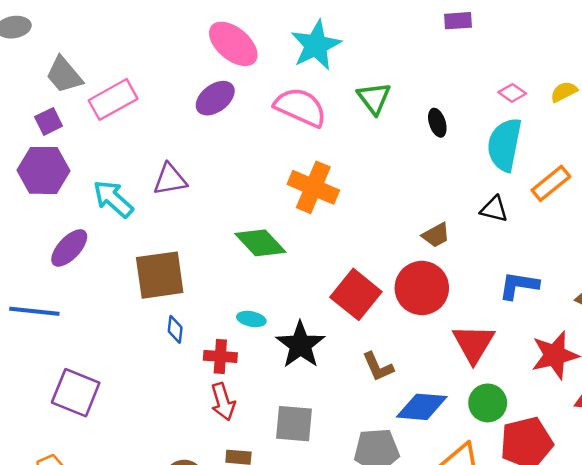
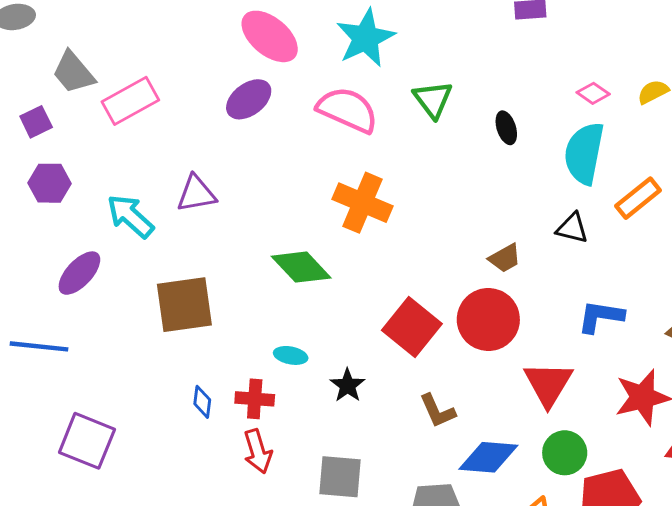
purple square: (49, 121) -> (36, 122), moved
purple hexagon: (43, 170) -> (49, 183), size x0.7
blue diamond: (175, 329) -> (202, 402), moved
black star: (300, 345) -> (348, 385), size x0.6

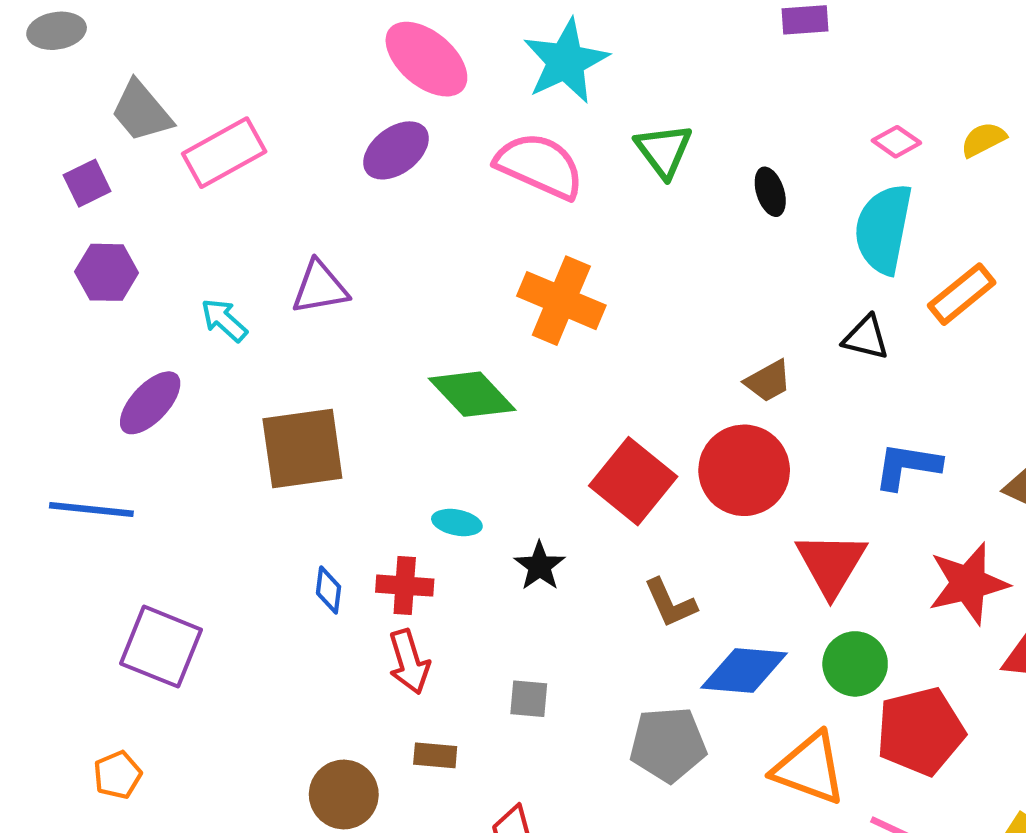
cyan arrow: (130, 216) -> (224, 320), size x0.7
gray square: (340, 477) -> (529, 699), size x0.6

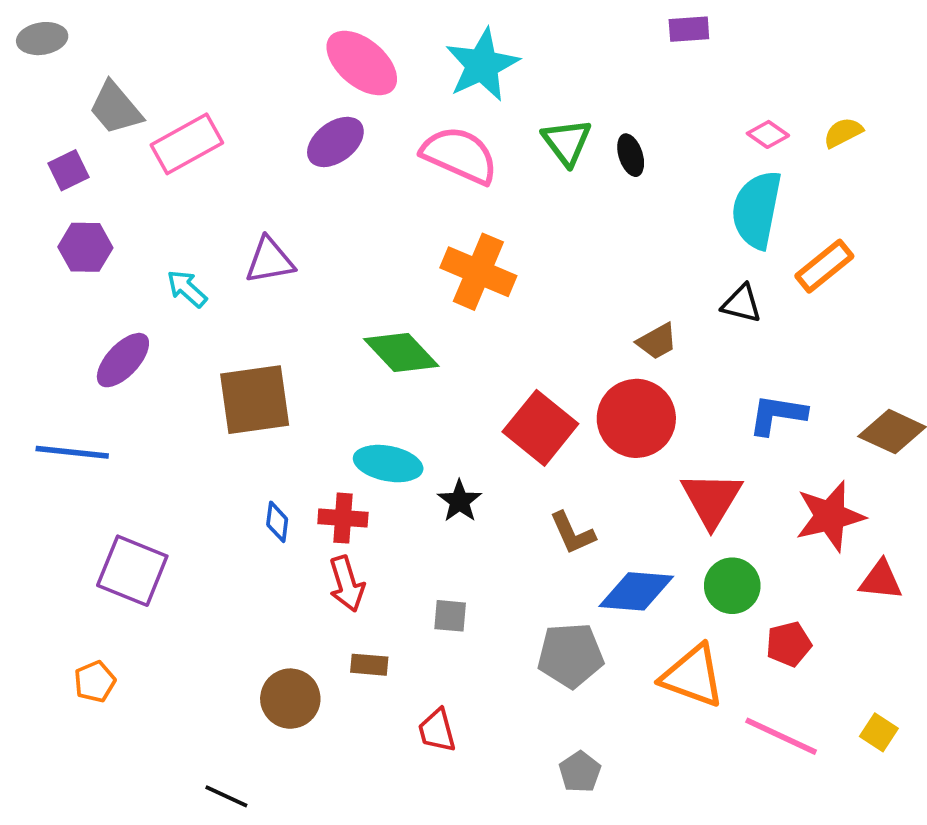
black ellipse: (770, 192) -> (631, 155), moved
cyan ellipse: (457, 523) -> (388, 464), size x1.6
red pentagon: (920, 731) -> (789, 644), size x0.6

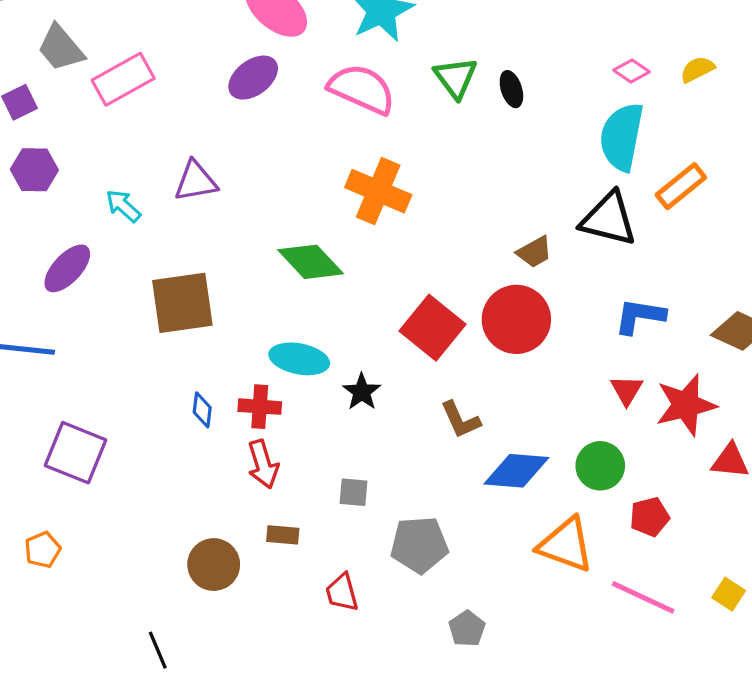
black triangle: (742, 304) -> (609, 219), size x1.6
red triangle: (712, 499) -> (627, 390), moved, size x0.6
gray pentagon: (570, 655) -> (419, 545), moved
black line: (226, 796) -> (158, 650), turned 42

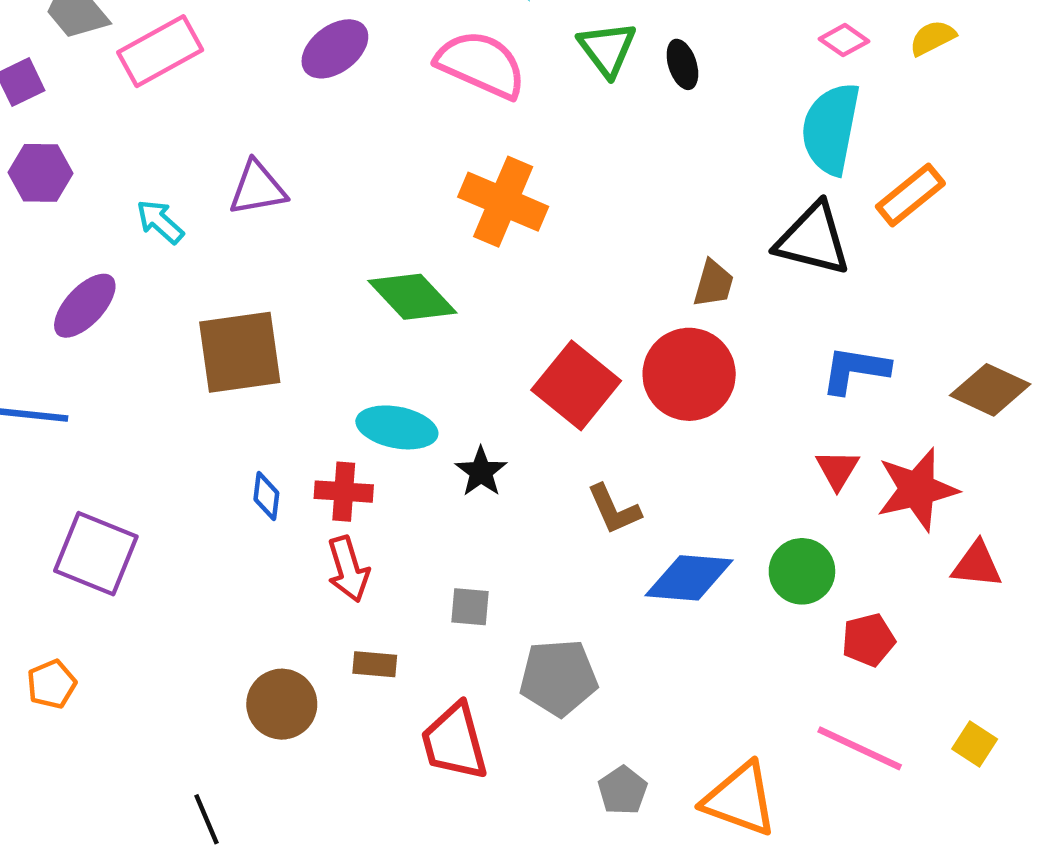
brown trapezoid: (534, 252) -> (713, 284), turned -45
orange triangle: (566, 545) -> (740, 799), moved
red trapezoid: (342, 592) -> (454, 742), size x1.5

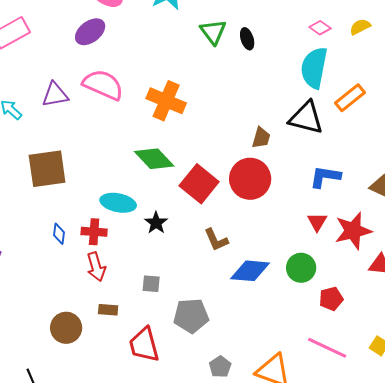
pink semicircle: (481, 64) -> (103, 85), moved
green diamond: (412, 297) -> (154, 159), moved

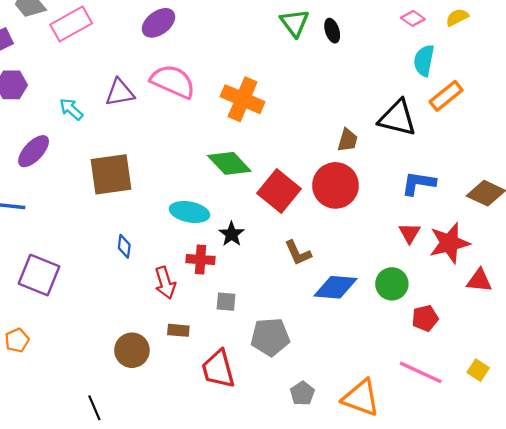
cyan semicircle: (314, 68) -> (424, 60), moved, size x0.7
red cross: (94, 232) -> (201, 260), moved

